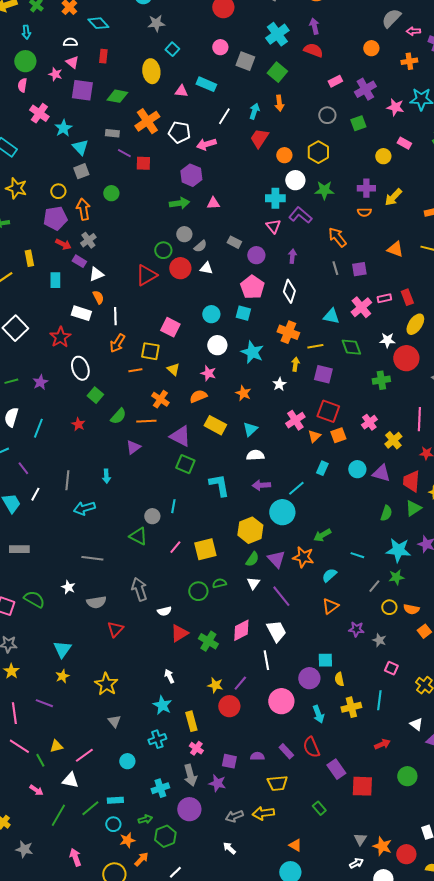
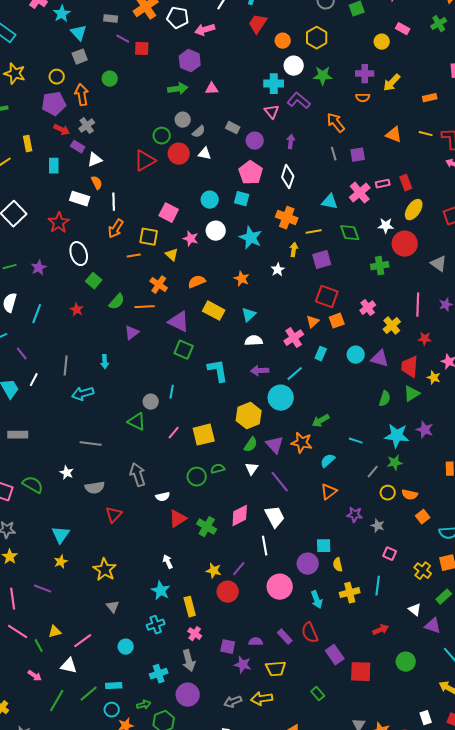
pink star: (208, 373) -> (191, 239), moved
purple square: (323, 374) -> (322, 260), turned -30
pink cross: (295, 420) -> (294, 338), moved
purple star: (217, 783) -> (243, 665), moved

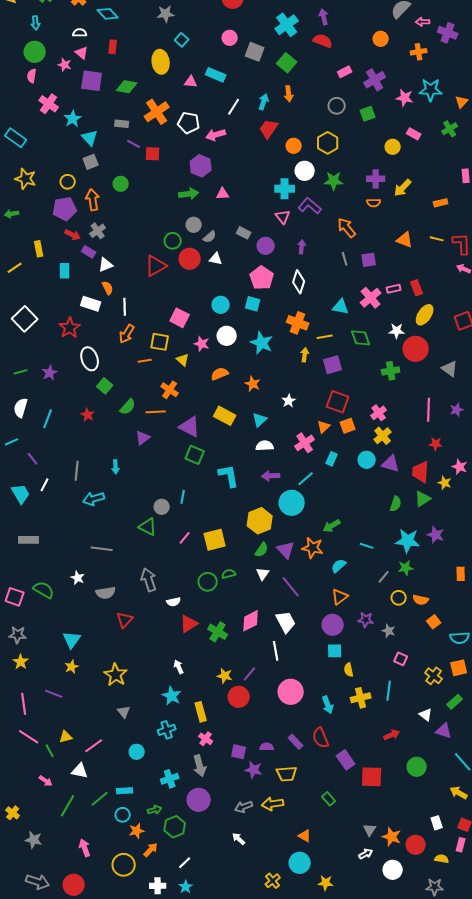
white star: (278, 270) -> (289, 401), moved
orange semicircle: (197, 282) -> (220, 374), moved
yellow cross: (392, 326) -> (383, 436), moved
purple circle: (308, 564) -> (333, 625), moved

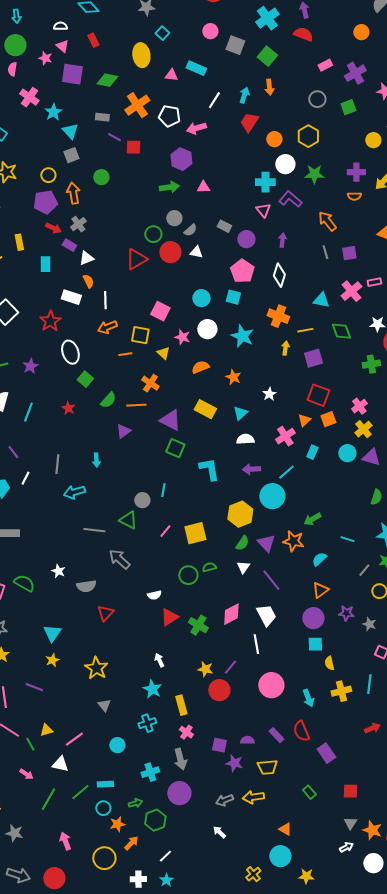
red rectangle: (113, 47) -> (93, 40), turned -32
orange arrow: (127, 334) -> (107, 327), turned 36
gray line: (102, 549) -> (94, 530), moved
gray arrow: (149, 580) -> (119, 559), moved, turned -30
red square: (372, 777) -> (350, 791), moved, size x0.7

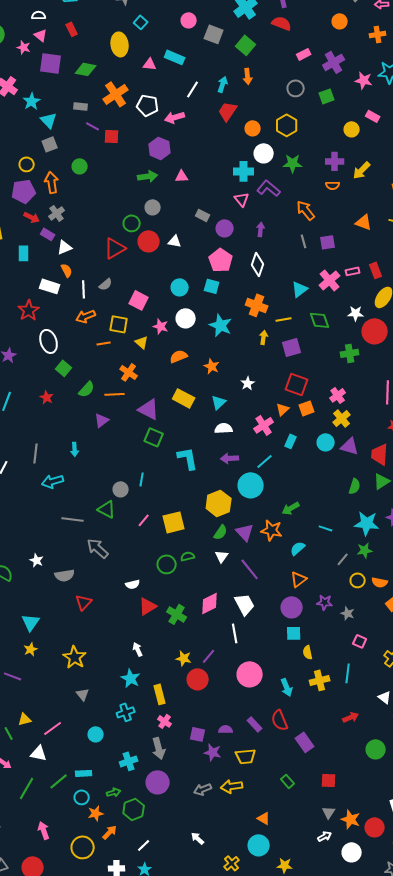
gray semicircle: (190, 230) -> (106, 284), moved
cyan triangle: (321, 300) -> (300, 289), turned -48
white arrow: (219, 832) -> (198, 838), moved

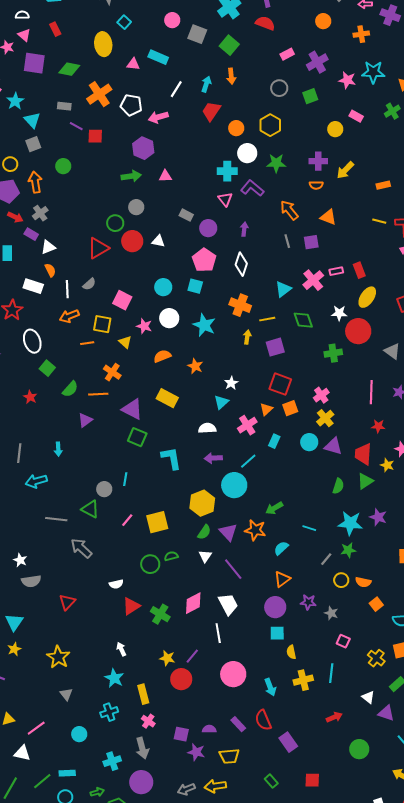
orange triangle: (364, 222) -> (328, 217), moved
cyan triangle: (219, 402) -> (221, 402), moved
gray semicircle: (65, 575) -> (31, 581), moved

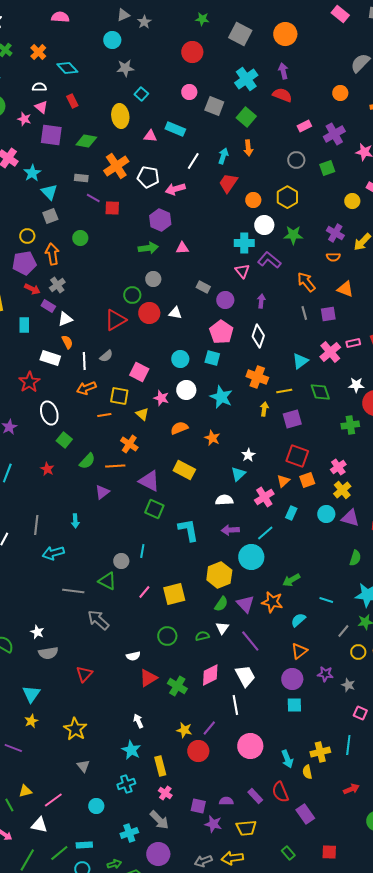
purple cross: (318, 161) -> (335, 233), turned 30
green semicircle: (171, 556) -> (202, 636), moved
yellow semicircle: (291, 652) -> (307, 772), moved
gray arrow: (142, 748) -> (159, 820), turned -30

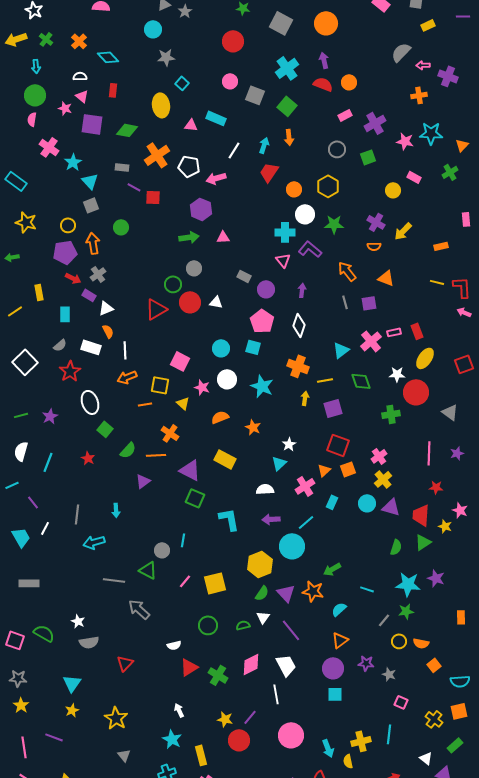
orange circle: (340, 93) -> (349, 82), moved
red rectangle: (72, 101) -> (113, 90), turned 32
gray semicircle: (106, 356) -> (60, 345), moved

